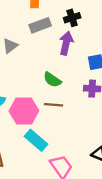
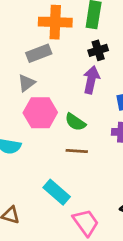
gray rectangle: (40, 25) -> (39, 53), moved
pink hexagon: (24, 111) -> (40, 113), moved

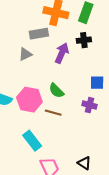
purple arrow: (91, 80) -> (62, 53), moved
pink hexagon: (40, 113) -> (29, 100), moved

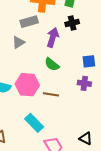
green semicircle: (56, 91) -> (52, 64), moved

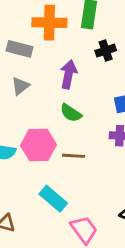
gray rectangle: (29, 22) -> (19, 49), moved, turned 36
black cross: (72, 23) -> (106, 51), moved

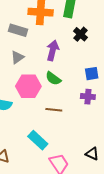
black cross: (106, 51) -> (81, 34), turned -32
pink hexagon: (38, 145) -> (28, 86), moved

